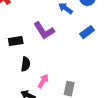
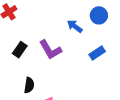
black rectangle: (16, 41) -> (20, 50), moved, turned -48

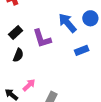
blue arrow: (75, 26) -> (67, 23), size x1.5
black semicircle: (29, 85) -> (18, 55), moved

